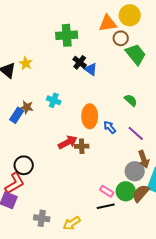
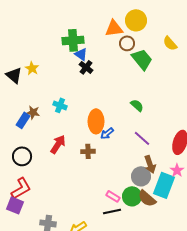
blue triangle: (91, 69) -> (81, 54), moved
blue arrow: (110, 127) -> (107, 133), moved, turned -88
red arrow: (68, 142) -> (58, 144), moved, turned -30
black circle: (24, 165) -> (22, 156), moved
brown semicircle: (141, 193) -> (147, 198), turned -90

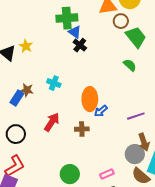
green semicircle: (137, 105) -> (130, 65), moved
purple line: (142, 138) -> (136, 116), turned -60
pink rectangle: (113, 196) -> (107, 174), turned -56
green circle: (132, 196) -> (70, 174), moved

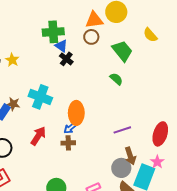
brown circle: (121, 21) -> (91, 37), moved
cyan cross: (54, 83) -> (40, 97), size x1.6
blue arrow: (101, 111) -> (70, 128), moved

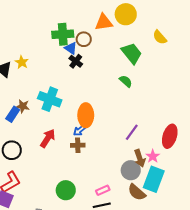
brown circle: (91, 37) -> (84, 39), moved
purple line: (122, 130) -> (132, 132), turned -36
pink star: (157, 162) -> (153, 156), moved

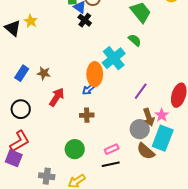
cyan cross: (50, 99) -> (114, 58), moved, turned 30
brown star: (23, 106) -> (44, 73), moved
brown cross: (78, 145) -> (87, 115), moved

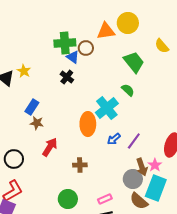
black cross: (85, 20) -> (67, 77), moved
blue rectangle: (22, 73) -> (32, 107), moved
blue arrow: (89, 89) -> (114, 139), moved

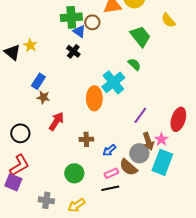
blue arrow: (114, 139) -> (109, 150), moved
brown semicircle: (139, 201) -> (128, 167), moved

